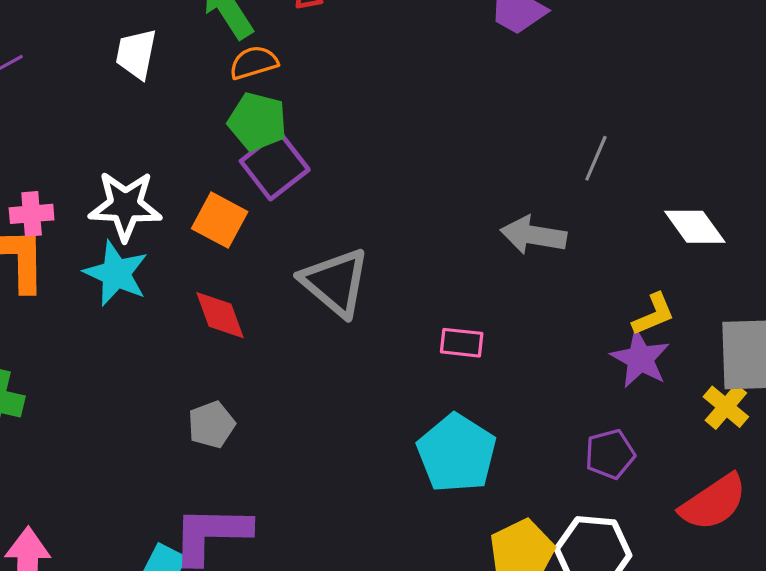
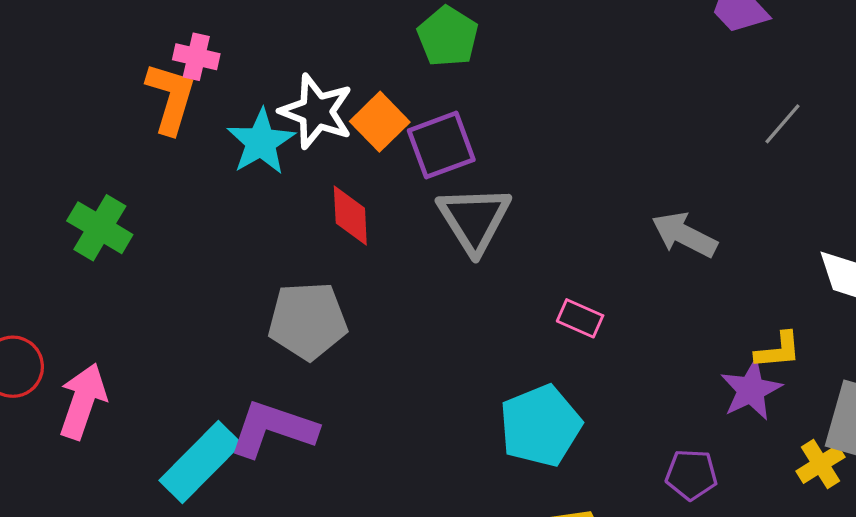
gray line: (596, 158) -> (783, 124), moved
purple square: (275, 165) -> (441, 145), moved
white star: (125, 206) -> (316, 111), moved
gray pentagon: (211, 425) -> (308, 321), size x1.6

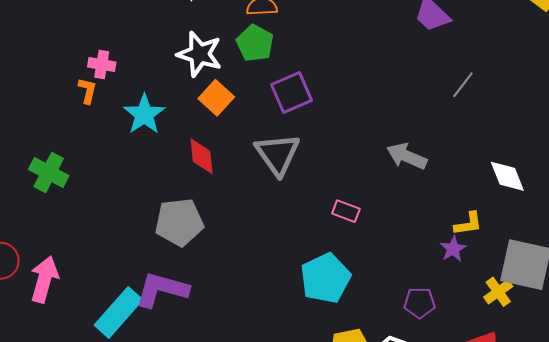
orange L-shape: (171, 98) -> (87, 91), size x0.6
white star: (316, 111) -> (200, 54), moved
purple square: (441, 145) -> (292, 93), moved
purple star: (751, 390) -> (453, 249), size x0.7

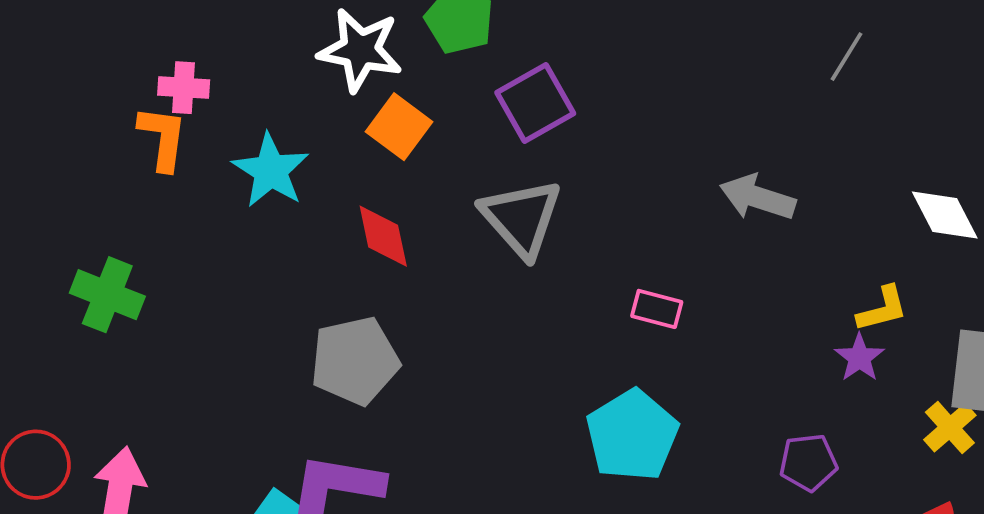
orange L-shape: (87, 91) -> (163, 138), size x1.4

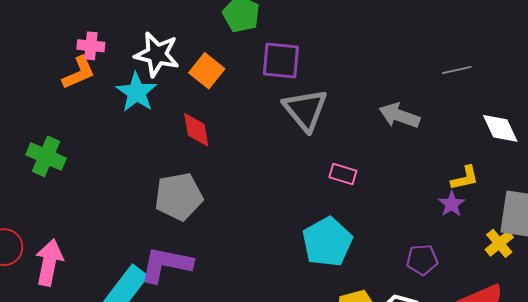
white star: (360, 50) -> (157, 54), moved
gray line: (847, 57) -> (457, 70), moved, turned 44
purple square: (535, 103) -> (281, 60), turned 33
orange L-shape: (163, 138) -> (79, 73), turned 57
gray triangle: (521, 218) -> (305, 110), moved

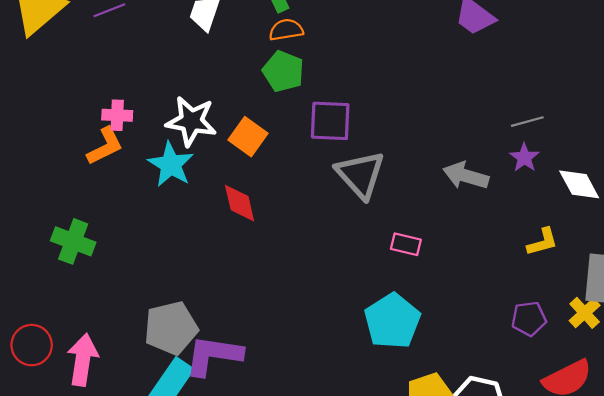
gray pentagon: (179, 197) -> (171, 328), moved
purple star: (452, 204) -> (524, 158), moved
purple pentagon: (422, 260) -> (529, 319), moved

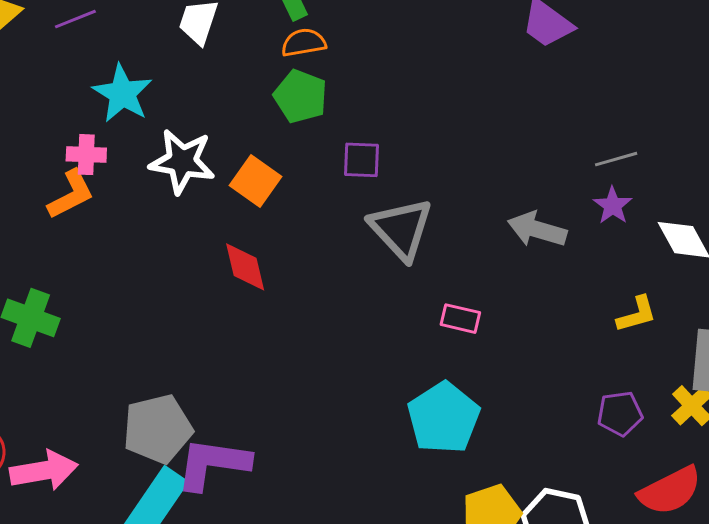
purple square: (330, 121) -> (361, 160), size x0.7
cyan star: (171, 165) -> (122, 93), moved
pink arrow: (83, 360) -> (44, 471), turned 72

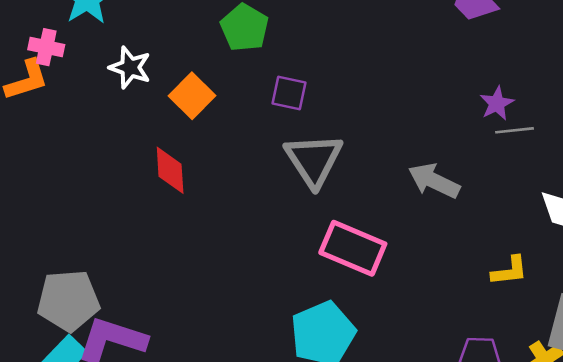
white star: (182, 161) -> (130, 68), size x0.7
purple star: (613, 205) -> (497, 103), moved
pink rectangle: (460, 319) -> (353, 248), size x1.8

